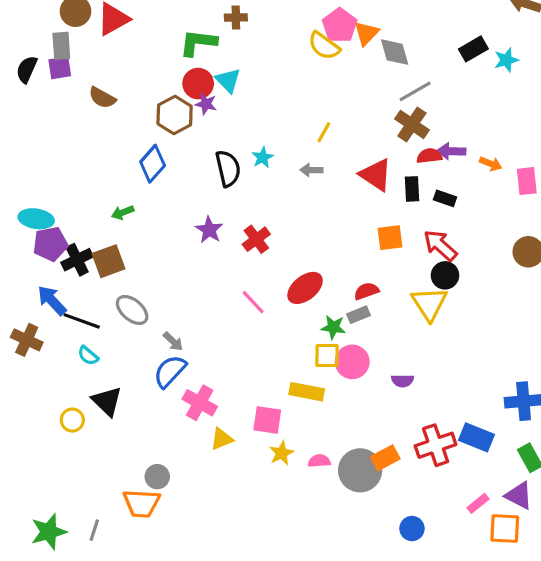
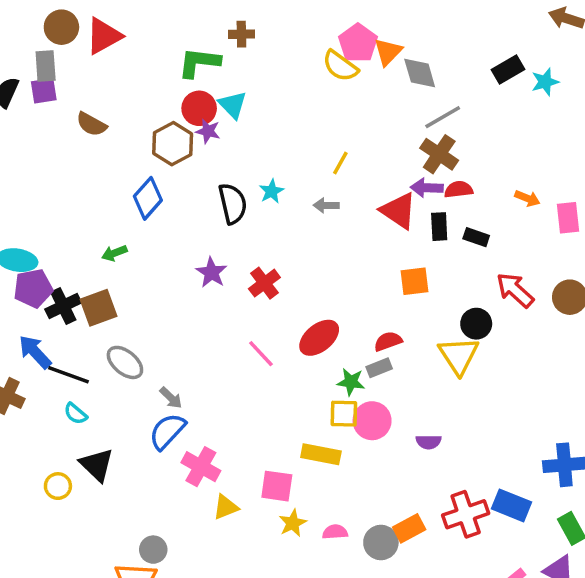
purple arrow: (451, 151) -> (427, 188), moved
red arrow: (440, 245) -> (515, 290), moved
gray circle: (360, 470) -> (381, 543), size x0.7

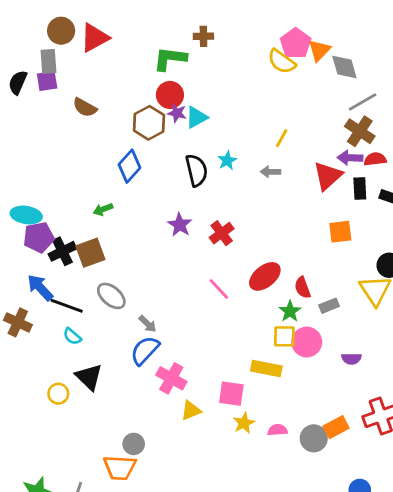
cyan triangle: (233, 105) -> (196, 117), moved, turned 45
red triangle: (399, 211) -> (328, 176), turned 44
red semicircle: (388, 341) -> (303, 288), moved, turned -90
gray rectangle: (379, 368) -> (329, 306), moved
green star: (351, 382) -> (290, 311), turned 30

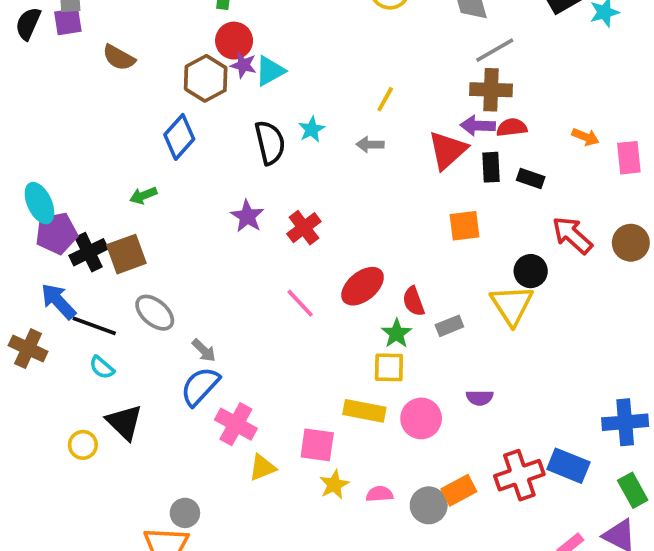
brown cross: (360, 131) -> (491, 90), turned -32
cyan ellipse: (26, 215) -> (39, 203), turned 56
pink circle: (307, 342) -> (421, 418), moved

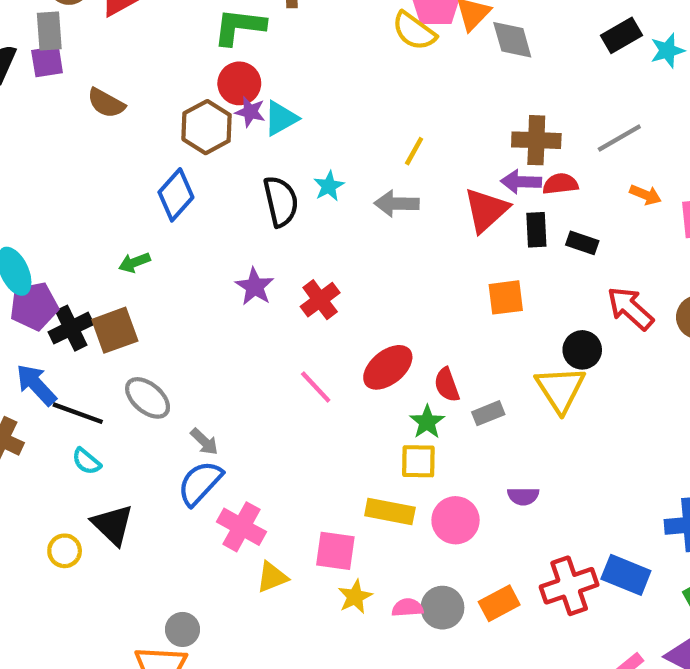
gray line: (495, 50) -> (619, 138), moved
gray arrow: (370, 144) -> (397, 204), size x1.4
gray circle: (429, 505) -> (442, 608), moved

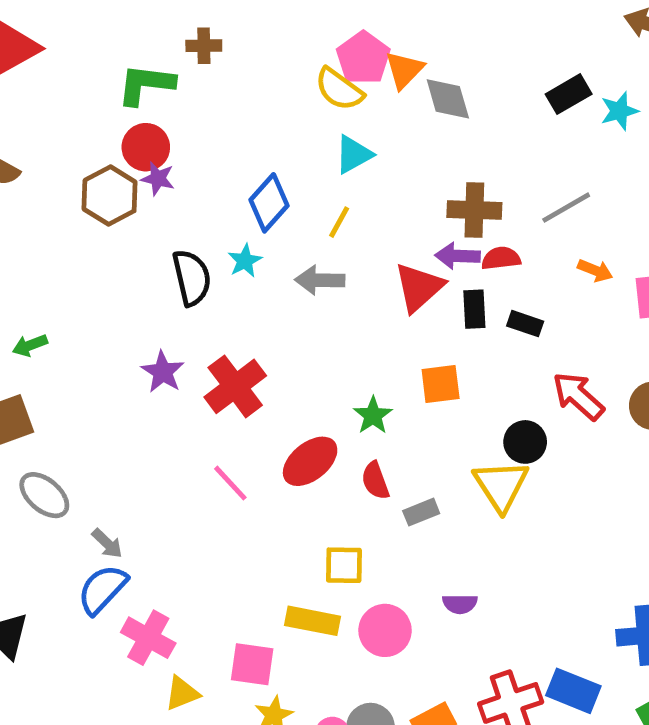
cyan triangle: (281, 118) -> (354, 154), moved
blue diamond: (176, 195) -> (269, 203), moved
red cross: (320, 300) -> (235, 386), size x1.4
green star: (427, 422) -> (373, 415), moved

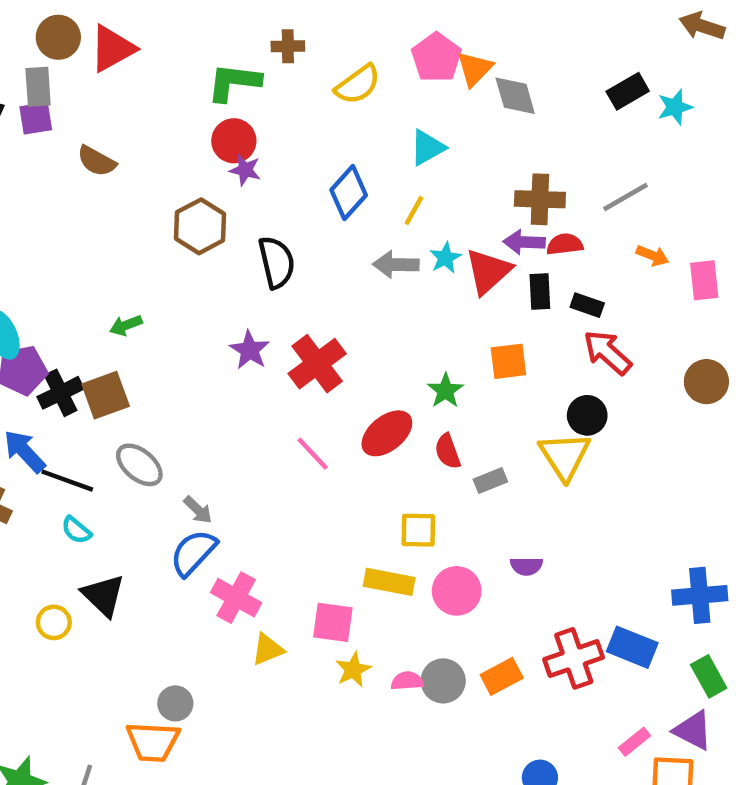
yellow semicircle: (339, 89) -> (358, 85), moved, turned -72
brown hexagon: (110, 196) -> (200, 226), moved
cyan star: (245, 261) -> (445, 258), moved
red arrow: (578, 396) -> (607, 352), moved

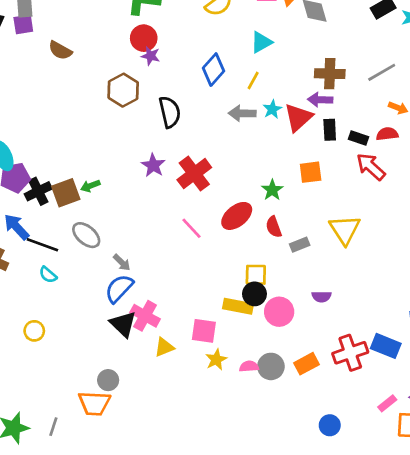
red semicircle: (565, 244) -> (387, 134), moved
green arrow: (126, 325) -> (90, 186), moved
black circle: (587, 415) -> (254, 294), moved
black triangle: (103, 595) -> (123, 324), moved

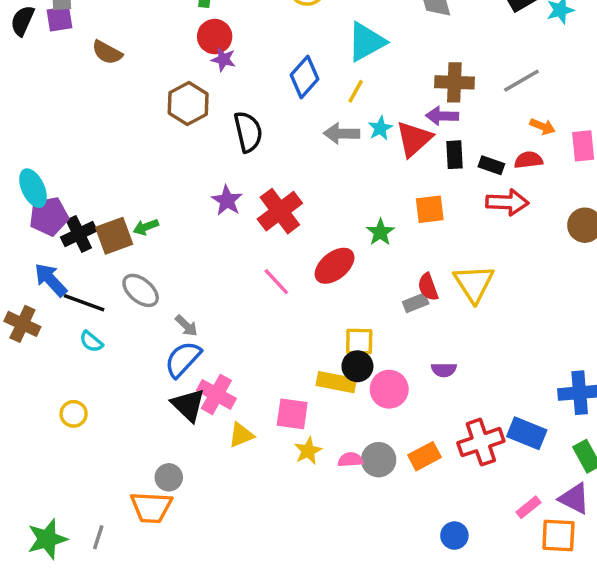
cyan triangle: (261, 42) -> (366, 42), size x1.4
red arrow: (371, 167) -> (507, 202), turned 140
red semicircle: (274, 227) -> (428, 287), moved

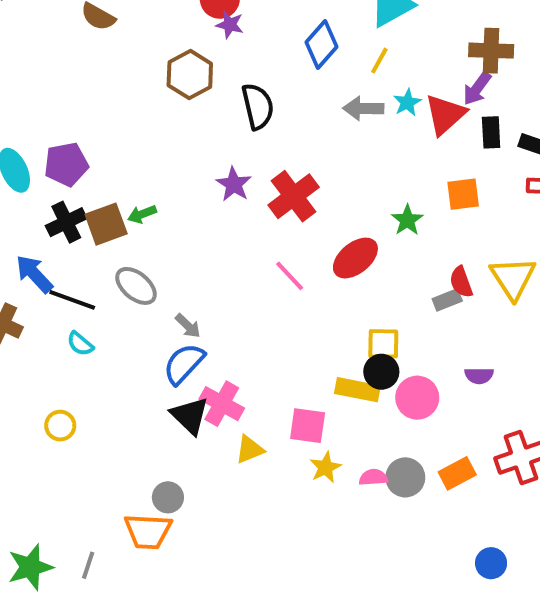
purple arrow: (442, 116) -> (477, 88), turned -56
purple pentagon: (49, 216) -> (66, 164), moved

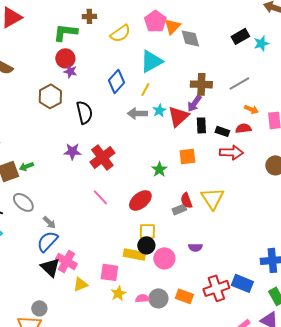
purple star: (234, 184) -> (72, 151), turned -30
red ellipse: (355, 258) -> (140, 200), moved
orange rectangle: (457, 473) -> (184, 296), turned 48

